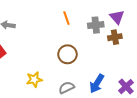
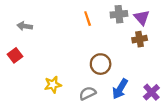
gray cross: (96, 25) -> (119, 14), moved
brown circle: (68, 54) -> (101, 64), moved

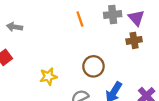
yellow star: (53, 85) -> (48, 77), moved

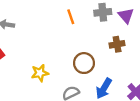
brown cross: (134, 40) -> (117, 44), moved

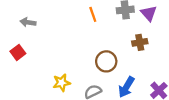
yellow star: (40, 73) -> (61, 83), moved

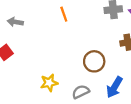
orange line: (93, 14) -> (64, 14), moved

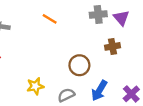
orange line: (64, 14) -> (50, 19), turned -40

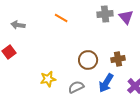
brown cross: (113, 46) -> (118, 59), moved

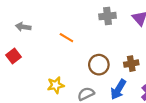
gray cross: (105, 14) -> (107, 16), moved
orange line: (61, 18) -> (66, 38), moved

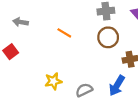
brown circle: (99, 65) -> (108, 37), moved

